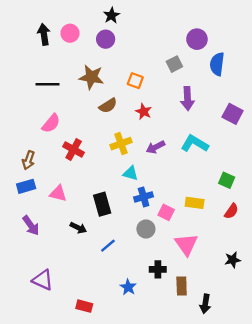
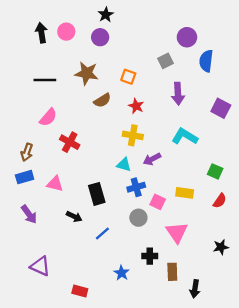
yellow cross: (121, 144) -> (133, 135), moved, turned 30
purple arrow: (155, 147) -> (152, 159), moved

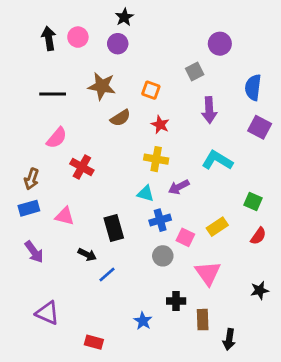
blue semicircle: (206, 61) -> (253, 87), moved
yellow rectangle: (185, 193) -> (217, 227), turned -42
blue line: (102, 233) -> (107, 274), moved

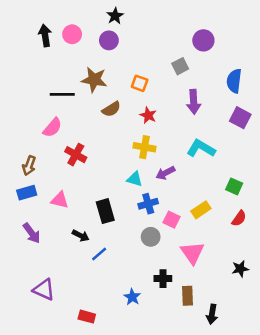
black line: (53, 94) -> (62, 94), moved

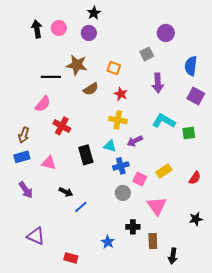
green square: (234, 186) -> (189, 133), moved, turned -32
black rectangle: (105, 211) -> (86, 155), moved

